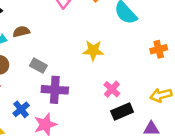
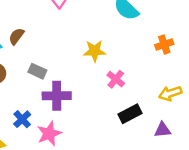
brown semicircle: (21, 32) -> (16, 36), turned -35
pink cross: (112, 89) -> (116, 79), moved

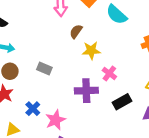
brown semicircle: (16, 36) -> (76, 31), moved
purple cross: (57, 96) -> (86, 91), moved

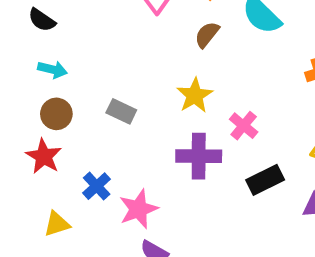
brown semicircle: (76, 31) -> (207, 35), moved
yellow star: (91, 51) -> (195, 95), moved, turned -30

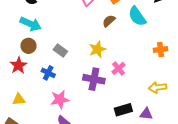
cyan arrow: (52, 70) -> (31, 24), size x1.5
black rectangle: (265, 180) -> (123, 110), moved
blue cross: (97, 186) -> (48, 73), moved, turned -32

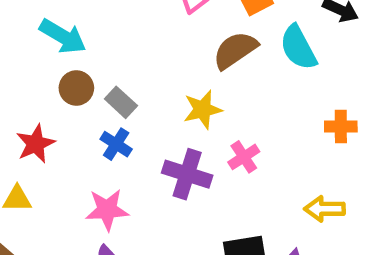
brown semicircle: (109, 21) -> (235, 50), size x1.5
brown circle: (29, 46) -> (76, 88), moved
red star: (19, 65) -> (36, 144), moved
blue cross: (48, 73) -> (116, 144), moved

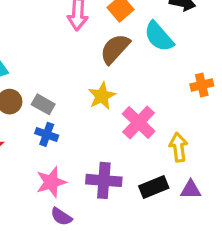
pink cross: (244, 157) -> (139, 122), size x1.5
purple cross: (187, 174) -> (104, 180), moved
yellow arrow: (325, 209) -> (178, 147), moved, turned 96

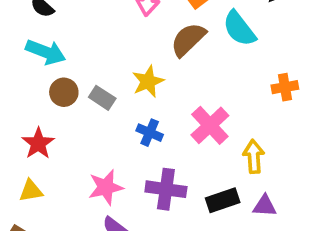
yellow star: (102, 96) -> (148, 81), moved
blue cross: (47, 134) -> (150, 133), moved

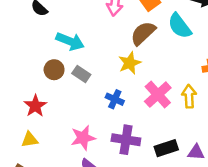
cyan arrow: (46, 52) -> (70, 41), moved
yellow star: (148, 81) -> (130, 63), moved
yellow arrow: (254, 157) -> (189, 96), moved

